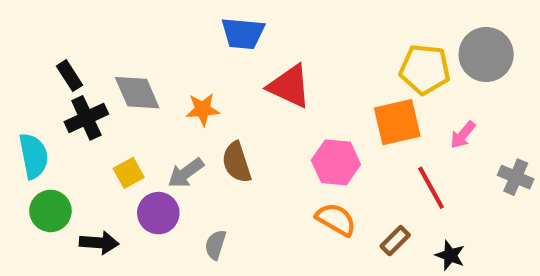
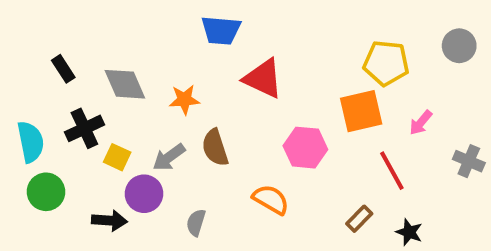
gray circle: (486, 54) -> (459, 46), moved, size x0.7
black cross: (86, 118) -> (84, 128), moved
yellow square: (129, 173) -> (117, 157), turned -36
orange semicircle: (336, 219) -> (271, 199), moved
black arrow: (99, 243) -> (109, 221), moved

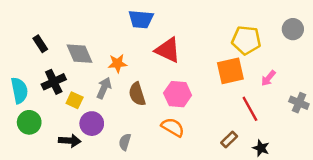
pink hexagon: (305, 148) -> (178, 94), moved
gray arrow: (169, 157) -> (104, 88), moved, turned 150

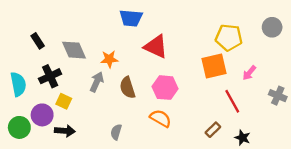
yellow square: (75, 100) -> (64, 101), moved
green circle: (29, 122) -> (19, 127), moved
purple circle: (92, 124) -> (42, 115), moved

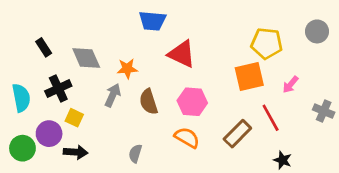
brown rectangle: (213, 130) -> (237, 134), moved, size x1.5

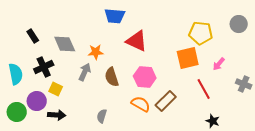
brown rectangle: (237, 134) -> (166, 101), moved

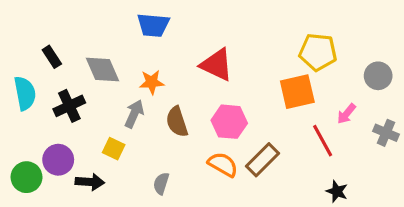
blue trapezoid: (115, 16) -> (153, 25), moved
gray circle: (239, 24) -> (378, 76), moved
pink arrow: (219, 64) -> (346, 114), moved
cyan semicircle: (16, 74) -> (25, 93), moved
yellow square: (56, 89) -> (114, 149), moved

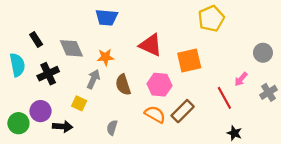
yellow pentagon: (318, 52) -> (211, 19), moved, turned -30
orange square: (297, 92) -> (189, 60), moved
gray cross: (386, 133) -> (268, 92), turned 35

